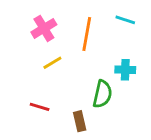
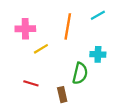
cyan line: (125, 20) -> (98, 15), turned -48
pink cross: (44, 28) -> (25, 29), moved, turned 30

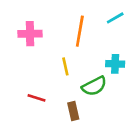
yellow line: (41, 49) -> (65, 66), moved, turned -72
green semicircle: (80, 73) -> (94, 86), turned 50

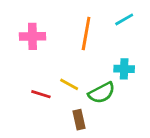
yellow line: (65, 66) -> (69, 84), moved, turned -48
red line: (37, 98) -> (41, 94), moved

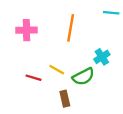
cyan line: (124, 19) -> (111, 13), moved, turned 35
cyan cross: (124, 69) -> (102, 57), turned -35

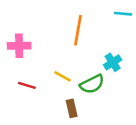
pink cross: (27, 30) -> (19, 46), moved
red line: (33, 78) -> (27, 85), moved

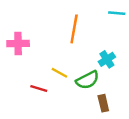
red line: (27, 85) -> (39, 89), moved
brown rectangle: (72, 108) -> (103, 103), moved

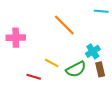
orange line: (74, 29) -> (64, 25), turned -55
brown rectangle: (103, 103) -> (100, 69), moved

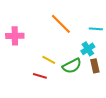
cyan line: (101, 11) -> (96, 29), moved
red line: (34, 77) -> (40, 76), moved

